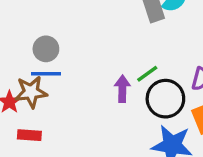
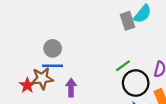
purple arrow: (122, 89) -> (71, 88), moved

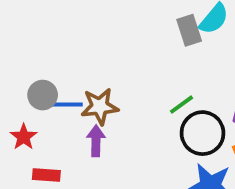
gray circle: (53, 48) -> (43, 95), moved
brown star: (42, 78) -> (100, 106), moved

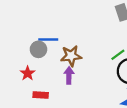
blue line: (65, 105) -> (48, 40), moved

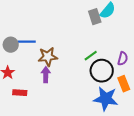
gray circle: (38, 49) -> (11, 45), moved

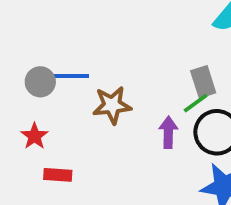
gray rectangle: (95, 17) -> (203, 82), moved
purple arrow: (46, 75) -> (168, 132), moved

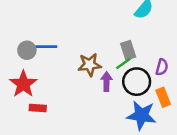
brown star: (112, 105) -> (90, 65), moved
red star: (34, 136) -> (23, 84), size x1.6

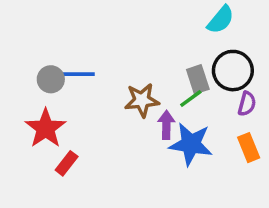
black circle: (137, 82) -> (233, 71), moved
red rectangle: (38, 108) -> (67, 163), turned -56
blue star: (141, 115) -> (191, 144), moved

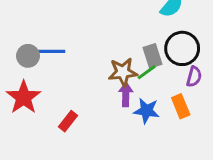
brown star: (142, 100) -> (123, 72), moved
blue star: (191, 144) -> (147, 111), size x0.7
orange rectangle: (249, 148) -> (181, 106), moved
red rectangle: (67, 163) -> (68, 121), moved

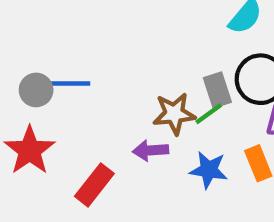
purple arrow: (126, 94) -> (150, 150), moved, turned -95
red rectangle: (68, 121) -> (94, 185), size x1.4

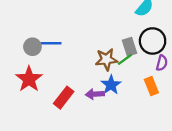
purple arrow: (150, 150) -> (95, 94), moved
blue star: (209, 170) -> (111, 85), moved, turned 30

